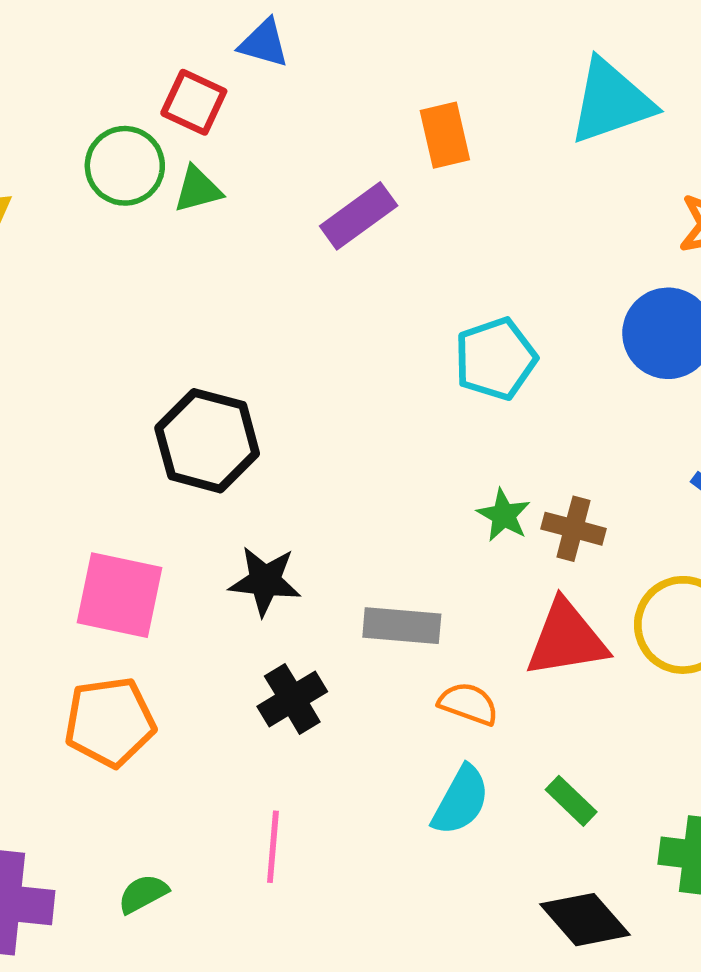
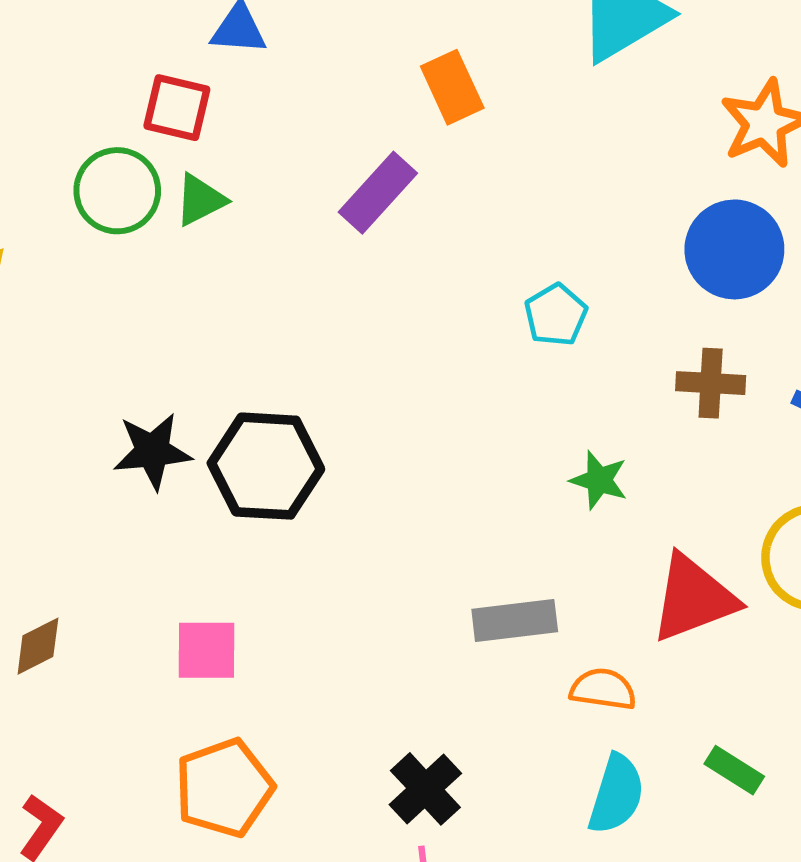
cyan pentagon: (495, 359) -> (556, 315), size x0.7
brown cross: (573, 529) -> (711, 383), moved
black star: (265, 581) -> (152, 451), moved
pink square: (120, 595) -> (206, 650), size x0.7
black cross: (292, 699) -> (425, 789), moved

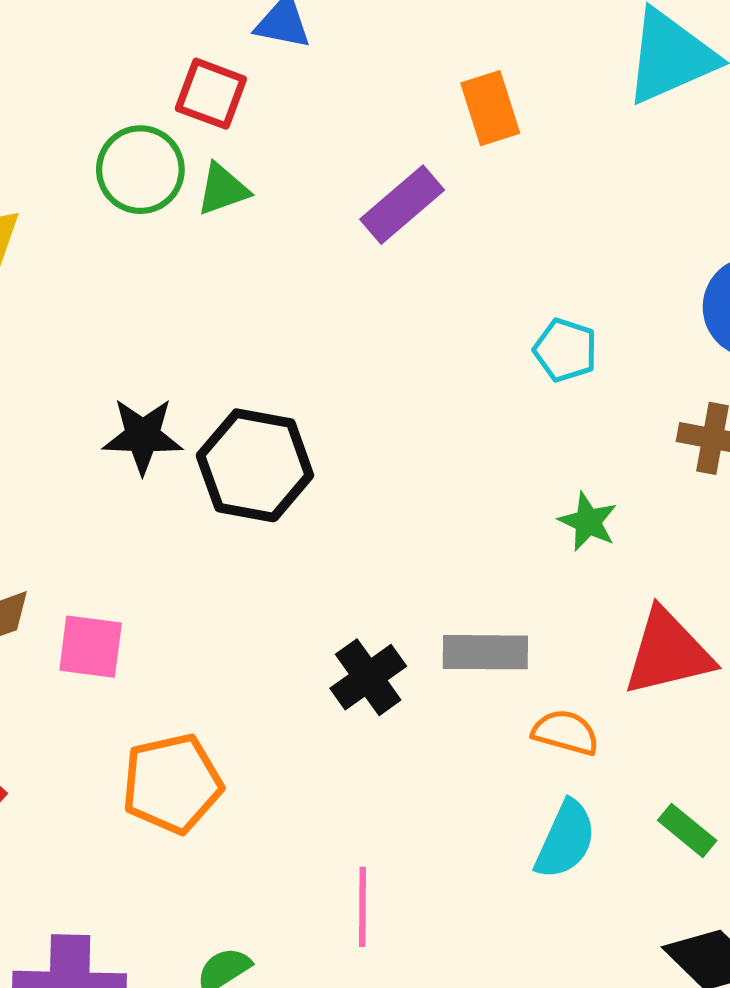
cyan pentagon: (556, 315) -> (565, 350), turned -30
pink square: (206, 650) -> (91, 647), moved
black cross: (425, 789) -> (368, 677), moved

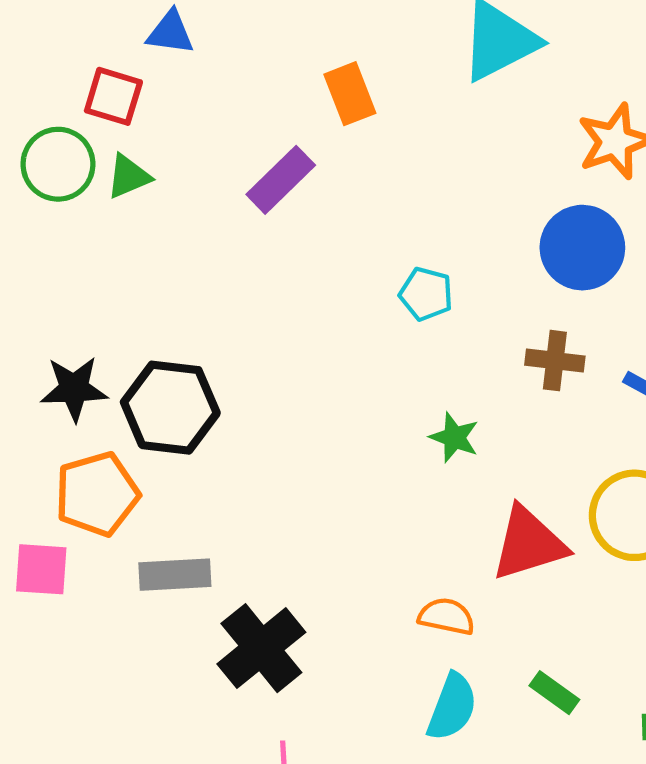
gray rectangle: (485, 652) -> (175, 575), moved
black cross: (368, 677) -> (261, 648), moved, size x1.4
orange pentagon: (172, 784) -> (97, 494), moved

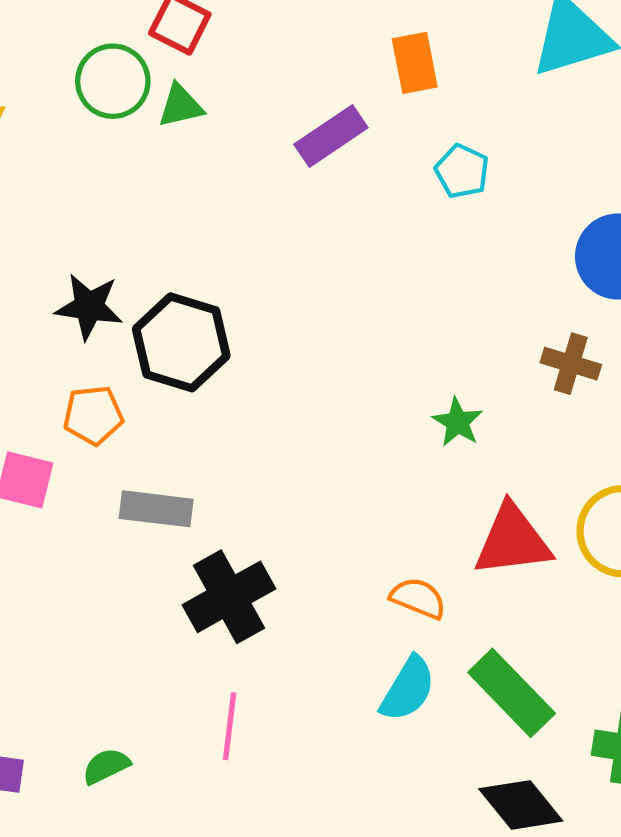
cyan pentagon: (426, 294) -> (462, 171), moved
orange pentagon: (97, 494) -> (93, 415), size x0.7
green rectangle: (554, 693) -> (512, 693), size x1.8

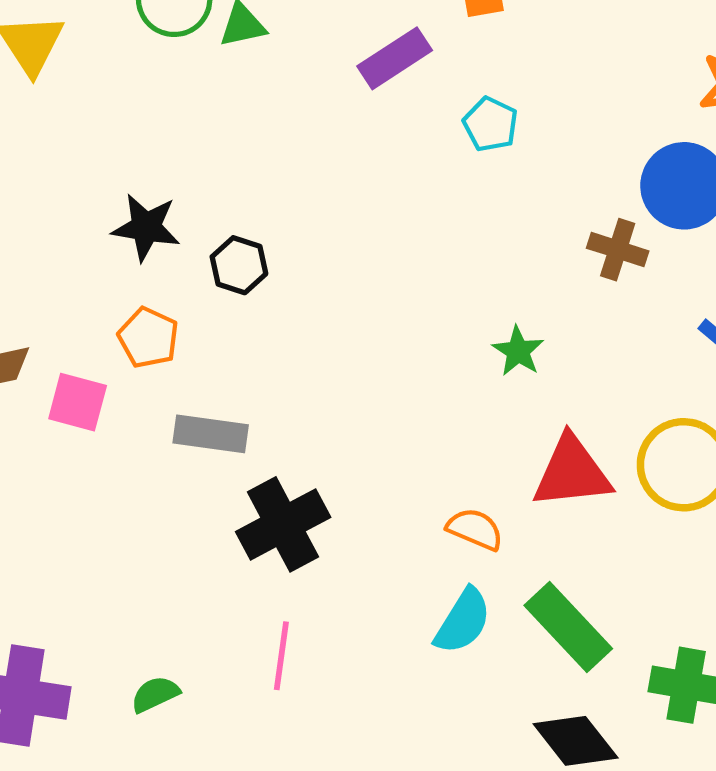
cyan pentagon: (462, 171) -> (491, 124), moved
black hexagon: (181, 342) -> (239, 265), size x0.6
brown cross: (571, 364) -> (618, 250), moved
orange pentagon: (93, 415) -> (148, 338), turned 30

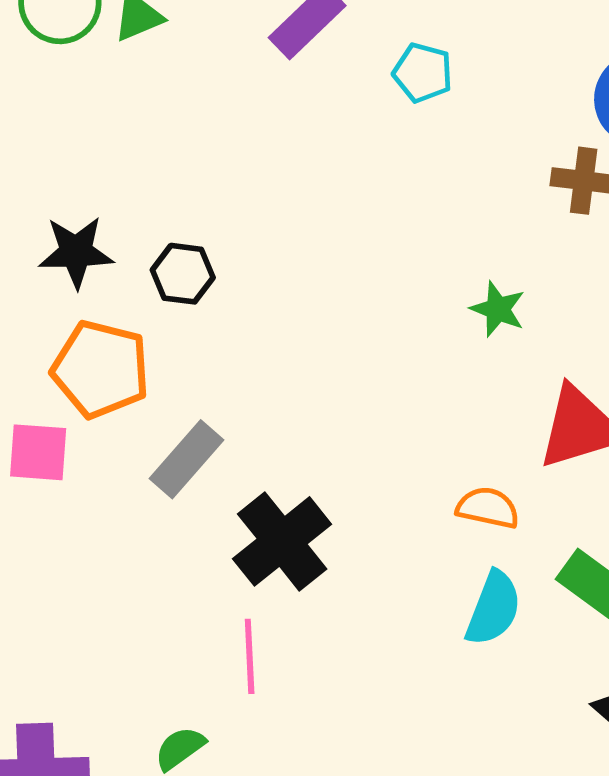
orange pentagon: (148, 338) -> (101, 369), size x1.5
gray rectangle: (211, 434) -> (187, 459), turned -46
pink line: (281, 656) -> (250, 656), moved

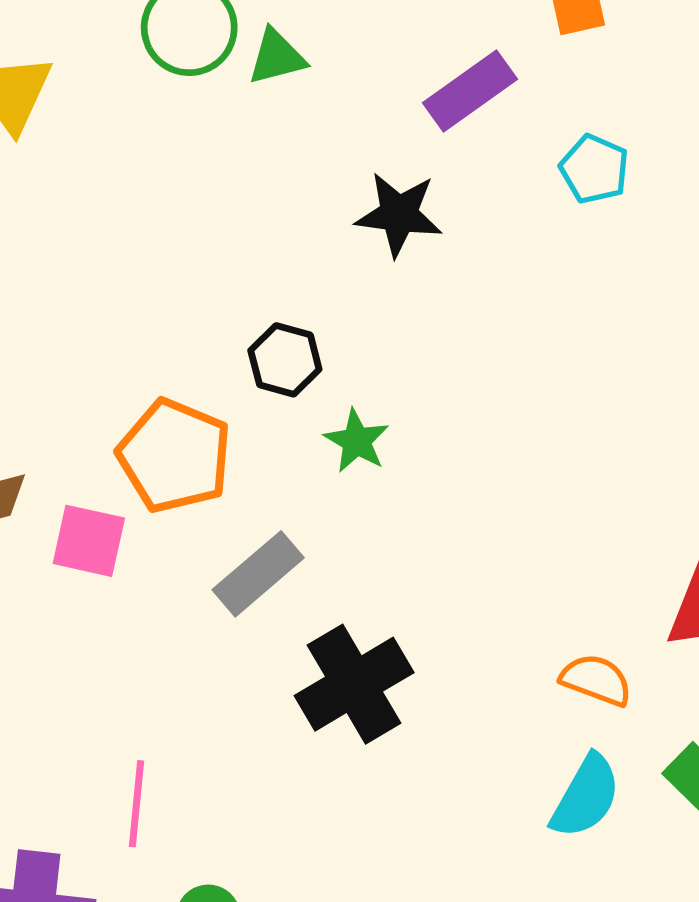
black star: (76, 252) -> (399, 214), moved
green star: (498, 309) -> (357, 441), moved
pink line: (250, 656) -> (136, 804), moved

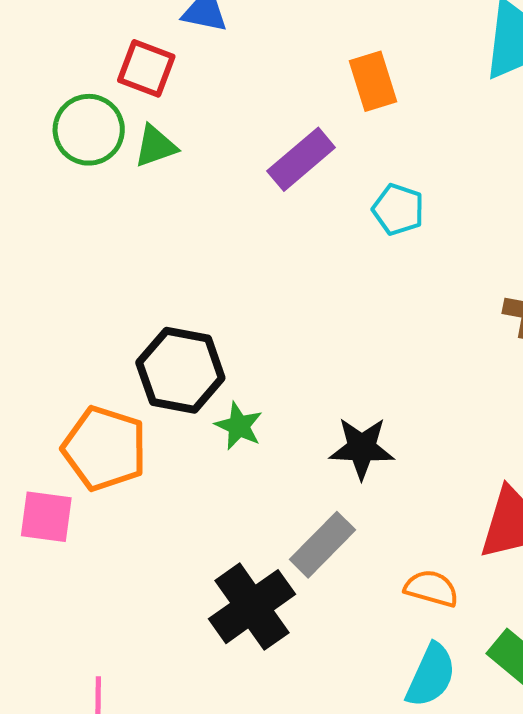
black star: (399, 214) -> (362, 448), moved
black hexagon: (285, 360) -> (180, 370), size x1.6
gray rectangle: (258, 574) -> (323, 545), moved

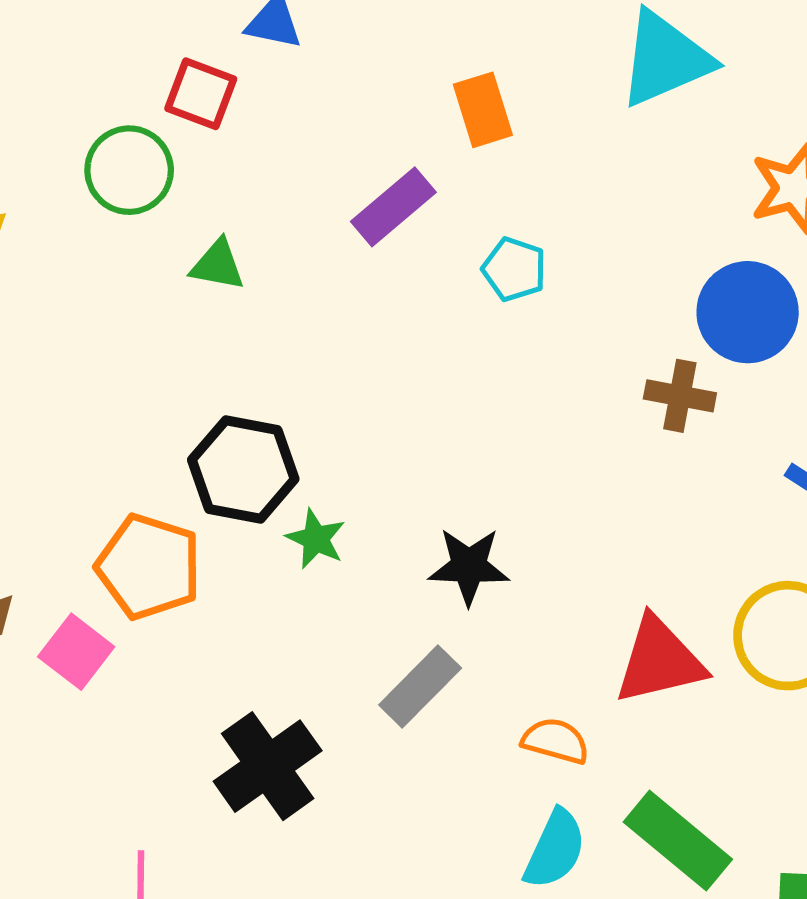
green triangle: (155, 146) -> (218, 265), moved, turned 30
pink square: (46, 517) -> (76, 652), turned 30
black cross: (252, 607) -> (268, 766), moved

